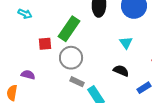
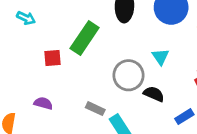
gray circle: (71, 58) -> (128, 75), moved
purple semicircle: (28, 75) -> (43, 103), moved

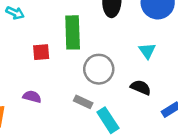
green rectangle: (85, 38) -> (73, 32), turned -36
gray circle: (128, 75) -> (99, 69), moved

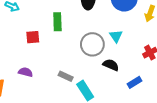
green rectangle: (73, 32) -> (57, 22), size x0.7
gray circle: (99, 69) -> (92, 44), moved

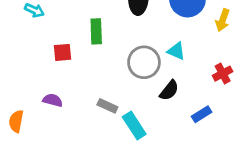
cyan triangle: (116, 36) -> (176, 51), turned -32
black semicircle: (111, 65) -> (169, 90), turned 105

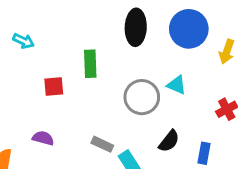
black semicircle: (169, 90) -> (169, 141), moved
blue rectangle: (202, 114) -> (204, 153), turned -48

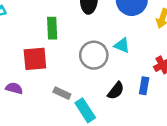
red square: (54, 86) -> (35, 59), moved, size x1.5
blue rectangle: (204, 153) -> (144, 86), moved

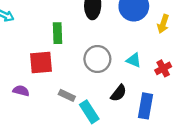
cyan triangle: (122, 45) -> (134, 60), moved
blue rectangle: (144, 86) -> (146, 106), moved, size x1.5

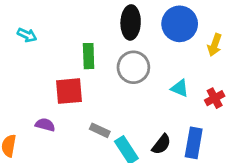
gray circle: (97, 59) -> (133, 67), moved
black semicircle: (119, 93) -> (161, 144), moved

